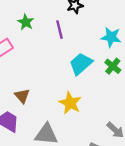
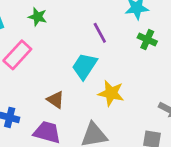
purple line: (59, 30) -> (100, 33), moved
cyan trapezoid: (81, 64) -> (85, 66), moved

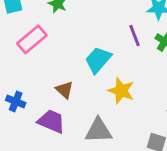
purple line: (100, 33) -> (135, 35), moved

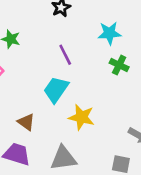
purple line: (135, 35) -> (65, 55), moved

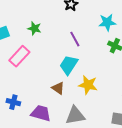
brown triangle: (26, 122) -> (58, 88), moved

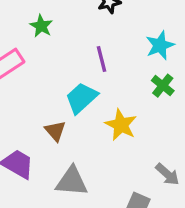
cyan star: (107, 22) -> (160, 45), turned -30
yellow star: (88, 85) -> (121, 125), moved

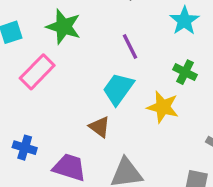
green star: (41, 26) -> (64, 27), size x1.5
green cross: (163, 86) -> (185, 72), moved

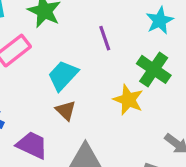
green cross: (185, 72) -> (154, 69), size x1.5
cyan trapezoid: (118, 89) -> (63, 75), moved

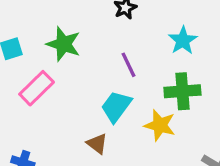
green cross: (154, 69) -> (182, 91), turned -32
cyan trapezoid: (63, 75) -> (116, 107), moved

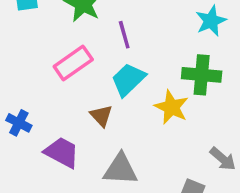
purple line: (129, 65) -> (124, 35), moved
pink rectangle: (37, 88) -> (73, 63), moved

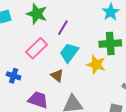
purple line: (124, 35) -> (63, 28), turned 56
blue cross: (19, 123) -> (14, 76), moved

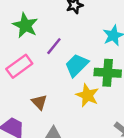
cyan trapezoid: (69, 53) -> (77, 65), moved

